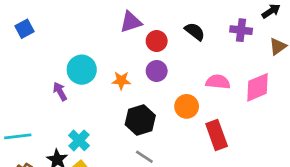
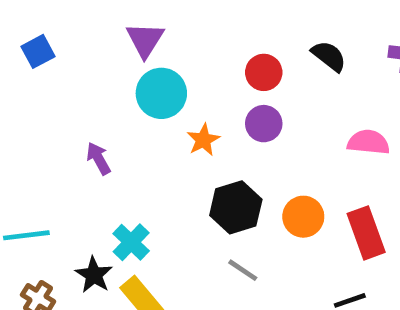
purple triangle: (131, 22) -> (145, 40), moved, turned -40
cyan circle: (82, 70) -> (161, 93), moved
orange star: (121, 81) -> (203, 140), turned -30
orange circle: (187, 106) -> (303, 217), moved

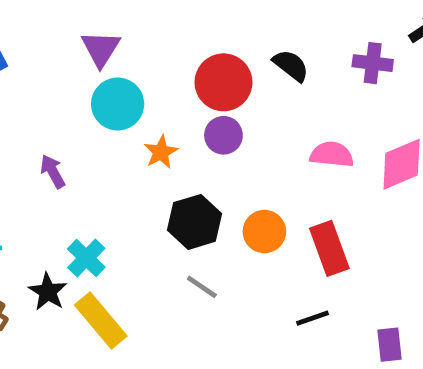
red circle: (264, 72) -> (223, 82), size x1.5

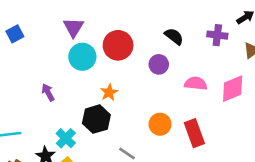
red circle: (223, 82) -> (118, 45), moved
purple circle: (223, 135) -> (159, 64), moved
orange star: (161, 152) -> (109, 92), moved
black hexagon: (195, 222) -> (96, 119), moved

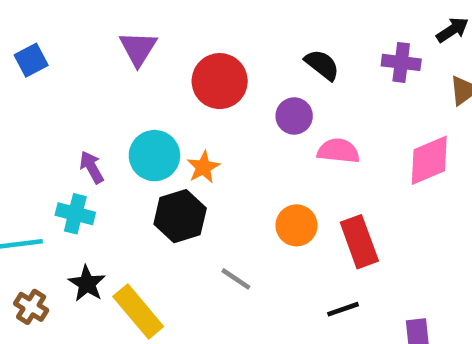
cyan circle: (82, 57) -> (154, 156), moved
pink semicircle: (196, 83) -> (338, 151), moved
cyan cross: (66, 138) -> (75, 214), moved, turned -30

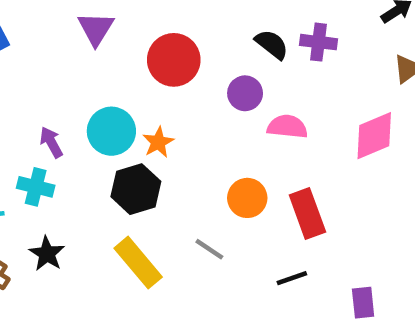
purple cross: (401, 62) -> (319, 42), moved
gray line: (236, 279) -> (209, 249), moved
yellow rectangle: (138, 312) -> (138, 263), moved

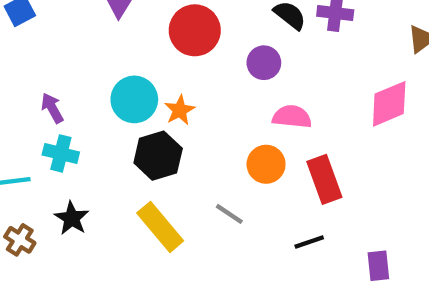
pink semicircle: (287, 127) -> (292, 117), moved
purple arrow: (51, 142) -> (52, 108), moved

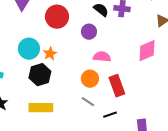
gray line: (229, 214) -> (88, 102), moved
yellow rectangle: (160, 227) -> (41, 108), turned -50

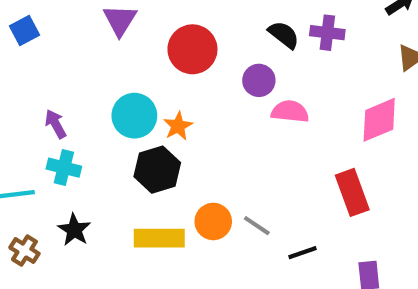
pink semicircle: (102, 57) -> (290, 112), moved
orange circle: (90, 79) -> (213, 221), moved
red rectangle: (117, 86) -> (352, 192), moved

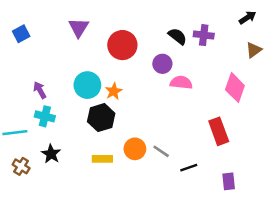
pink diamond: (379, 120) -> (235, 88), turned -48
yellow rectangle: (159, 238) -> (102, 159), size x0.7

